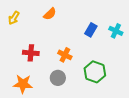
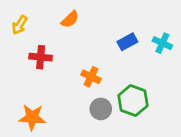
blue rectangle: (91, 30) -> (127, 42), turned 32
red cross: (31, 53) -> (41, 57), moved
gray circle: (58, 78) -> (101, 109), moved

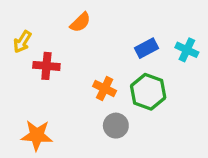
yellow arrow: (20, 25) -> (22, 42), moved
green hexagon: (133, 101) -> (148, 92), moved

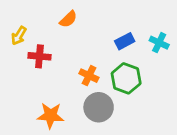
gray circle: (116, 126) -> (99, 107), size x1.4
orange star: (37, 135) -> (50, 116), moved

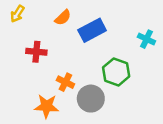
yellow arrow: (19, 36) -> (17, 14), moved
blue rectangle: (125, 41) -> (92, 30), moved, size x1.5
orange cross: (89, 76) -> (65, 82), moved

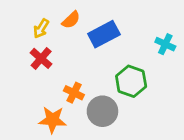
yellow arrow: (17, 14) -> (41, 28), moved
red cross: (36, 52) -> (41, 58), turned 36

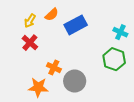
green hexagon: (131, 81) -> (114, 59), moved

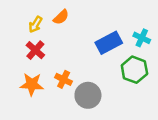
blue rectangle: (76, 25) -> (109, 43), moved
orange star: (38, 87) -> (32, 84), moved

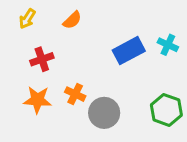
yellow arrow: (35, 24) -> (27, 19), moved
red cross: (35, 50) -> (42, 59), turned 30
green hexagon: (134, 70) -> (166, 110), moved

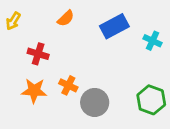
yellow arrow: (27, 19) -> (13, 21), moved
blue rectangle: (129, 51) -> (114, 26), moved
red cross: (42, 59) -> (38, 54), turned 36

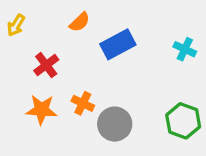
blue rectangle: (114, 26) -> (118, 44), moved
red cross: (38, 54) -> (46, 65), turned 36

